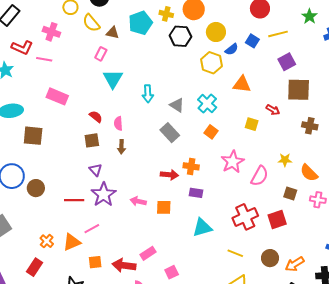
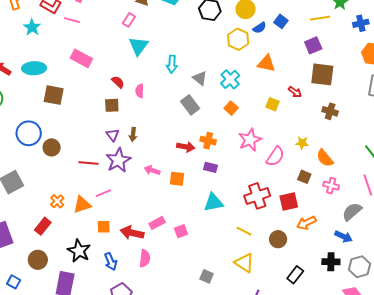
yellow line: (278, 34) -> (320, 18), moved
brown arrow: (121, 147) -> (133, 134), moved
orange arrow: (295, 264) -> (306, 223), moved
pink square: (172, 272) -> (181, 231), moved

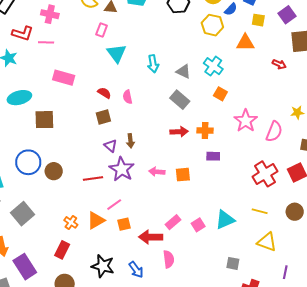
yellow square: (272, 104) -> (258, 20), moved
red arrow: (186, 147) -> (179, 132), moved
cyan triangle: (213, 202) -> (225, 220), moved
orange square: (104, 227) -> (124, 224), moved

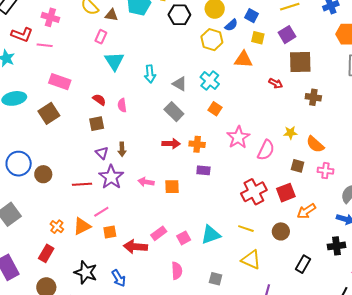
brown square: (44, 120) -> (49, 113), moved, turned -35
pink semicircle: (169, 259) -> (177, 271), moved

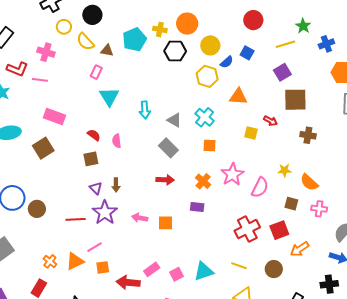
yellow square: (258, 38) -> (251, 133), moved
orange square: (215, 109) -> (209, 145), turned -32
orange cross: (197, 144) -> (203, 181), moved, turned 35

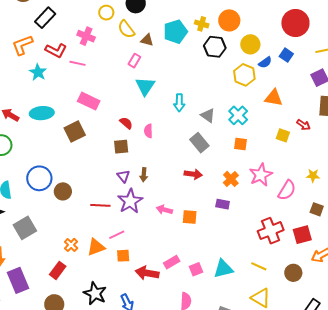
red circle: (253, 20) -> (295, 23), size x1.4

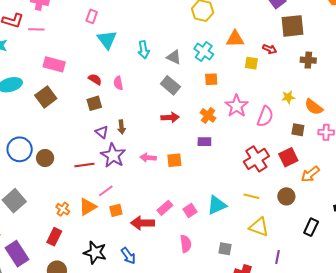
orange triangle: (274, 98) -> (235, 39), moved

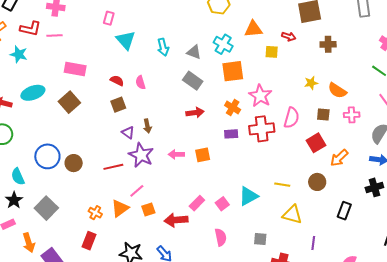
orange square: (211, 79) -> (233, 71), size x1.6
pink semicircle: (265, 116) -> (291, 118), moved
red cross: (256, 159) -> (262, 129), moved, turned 30

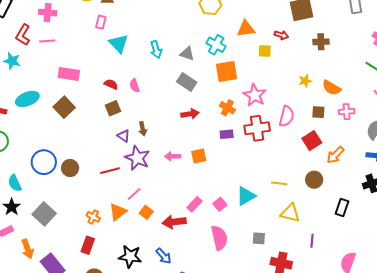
red L-shape: (30, 29) -> (23, 35), turned 110
orange square: (148, 210) -> (146, 212), turned -32
pink semicircle: (221, 237) -> (219, 238), size x1.4

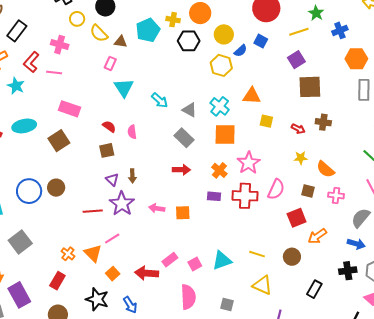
red arrow: (281, 35) -> (298, 129), moved
cyan arrow: (156, 50) -> (160, 100), turned -42
brown circle: (70, 168) -> (56, 188), moved
orange triangle: (118, 212) -> (93, 253), turned -48
orange square: (146, 212) -> (113, 274), moved

